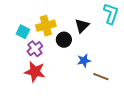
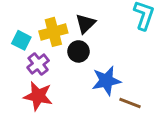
black triangle: (82, 26) -> (85, 24), moved
blue star: (84, 61) -> (106, 81), size x1.5

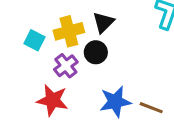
purple cross: (38, 64) -> (66, 66), moved
blue star: (106, 81) -> (115, 102), moved

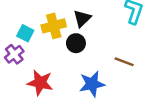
purple cross: (66, 66) -> (14, 54), moved
brown line: (151, 108) -> (124, 62), moved

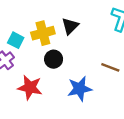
black circle: (76, 43) -> (54, 59), moved

